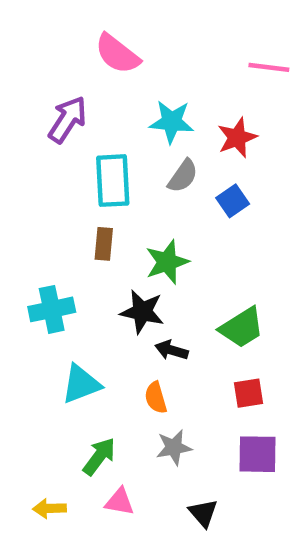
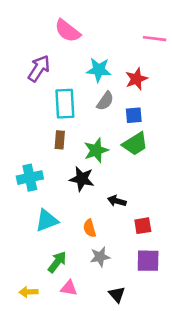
blue square: (233, 201) -> (134, 115), turned 30
green trapezoid: (242, 328) -> (135, 144), moved
black arrow: (172, 350) -> (117, 201), moved

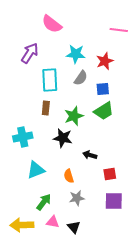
yellow arrow: (29, 292) -> (22, 225), size x1.6
black triangle: (117, 294) -> (74, 227), moved

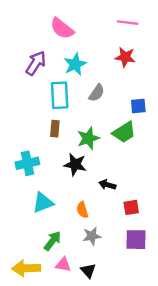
pink line: (119, 30) -> (128, 23), moved
cyan star: (76, 54) -> (75, 64), moved, turned -30
red star: (105, 61) -> (125, 57), moved, turned 30
blue square: (103, 89) -> (138, 106), moved

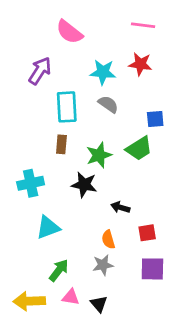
cyan star: (75, 64) -> (103, 72), moved, turned 30
gray semicircle: (97, 93) -> (108, 104), turned -90
orange semicircle: (82, 210) -> (108, 240), moved

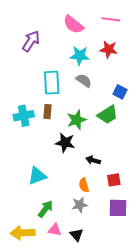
pink semicircle: (69, 32) -> (73, 25), moved
purple arrow: (40, 71) -> (31, 41), moved
blue square: (155, 119) -> (120, 92), turned 32
cyan cross: (31, 183) -> (24, 116), moved

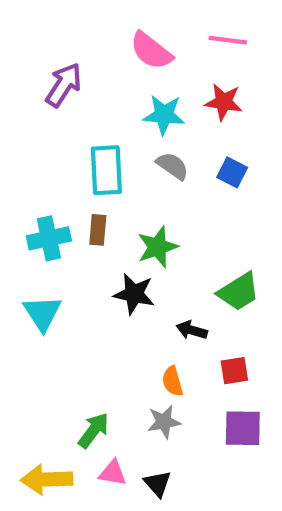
blue square: (120, 92) -> (232, 172), moved
green trapezoid: (108, 115) -> (239, 292), moved
cyan triangle: (37, 176) -> (42, 313), moved, turned -42

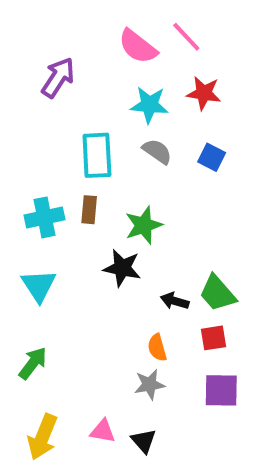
pink line: (228, 40) -> (186, 37), moved, turned 40
green trapezoid: (239, 292) -> (217, 293), moved, turned 81
green arrow: (94, 430) -> (33, 363), moved
yellow arrow: (47, 479) -> (43, 437), turned -66

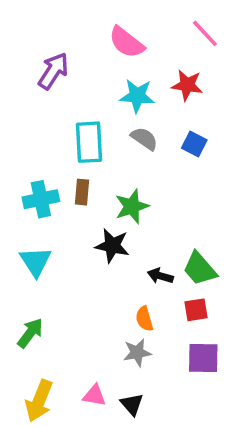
pink line: (186, 37) -> (205, 33), moved

